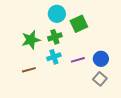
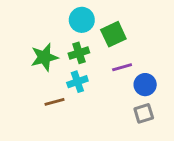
purple line: (78, 60) -> (122, 67), moved
brown line: (29, 70) -> (54, 102), moved
gray square: (100, 79) -> (144, 113), turned 32

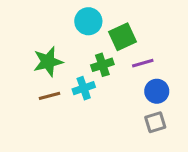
green cross: (79, 53) -> (102, 65), moved
purple line: (122, 67) -> (143, 63), moved
brown line: (54, 102) -> (49, 96), moved

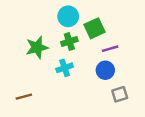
green cross: (102, 65) -> (69, 41), moved
blue circle: (157, 91) -> (105, 70), moved
brown line: (49, 96) -> (24, 97), moved

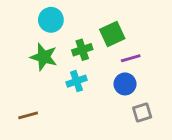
cyan circle: (68, 16) -> (51, 20), moved
green star: (37, 47) -> (44, 57), turned 30

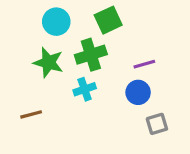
green square: (112, 34) -> (108, 20), moved
green cross: (82, 50) -> (91, 55), size x1.4
brown line: (28, 115) -> (31, 114), moved

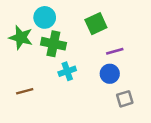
green square: (108, 20) -> (96, 24), moved
green cross: (91, 55) -> (53, 44), moved, turned 30
green star: (48, 63) -> (21, 37), moved

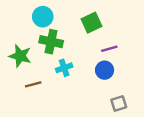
green star: (21, 37) -> (20, 56), moved
brown line: (25, 91) -> (33, 84), moved
gray square: (125, 99) -> (119, 103), moved

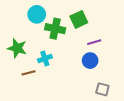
green cross: (51, 42) -> (55, 29), moved
cyan cross: (64, 68) -> (45, 59), moved
gray square: (119, 103) -> (102, 89), turned 32

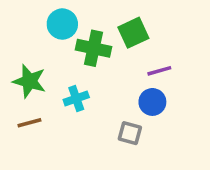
brown line: (28, 73) -> (29, 123), moved
gray square: (102, 89) -> (130, 133), moved

